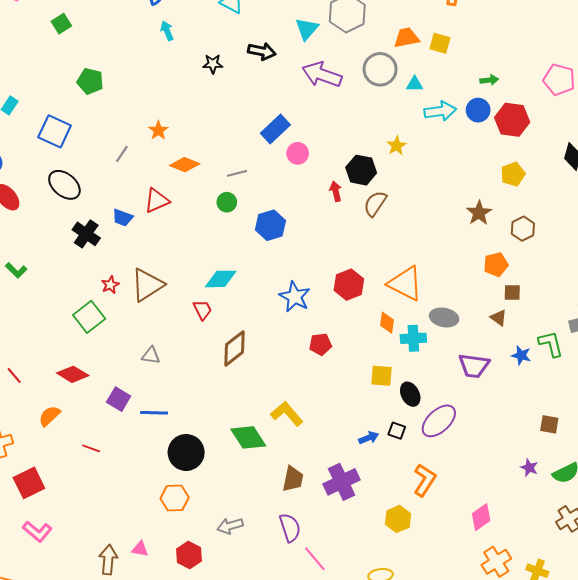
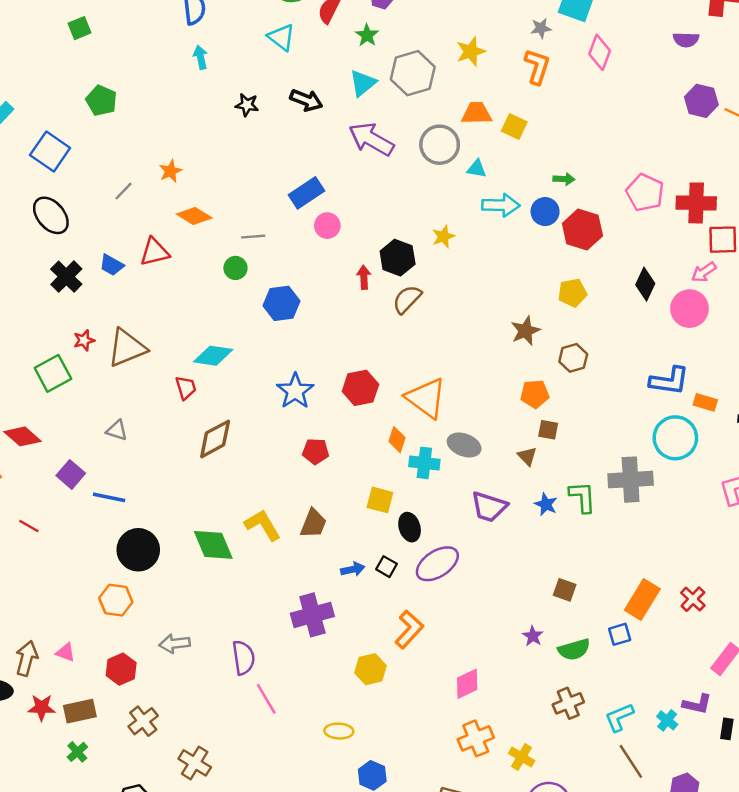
brown trapezoid: (293, 479) -> (313, 523), moved

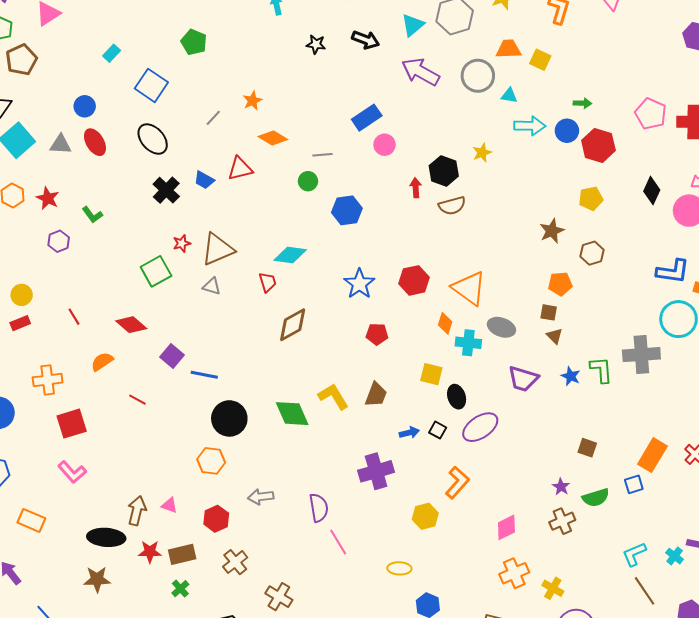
brown semicircle: (407, 299) -> (452, 206), turned -148
gray triangle: (117, 430) -> (212, 286), moved
brown square: (548, 430) -> (549, 312), moved
brown cross: (568, 703) -> (562, 521), moved

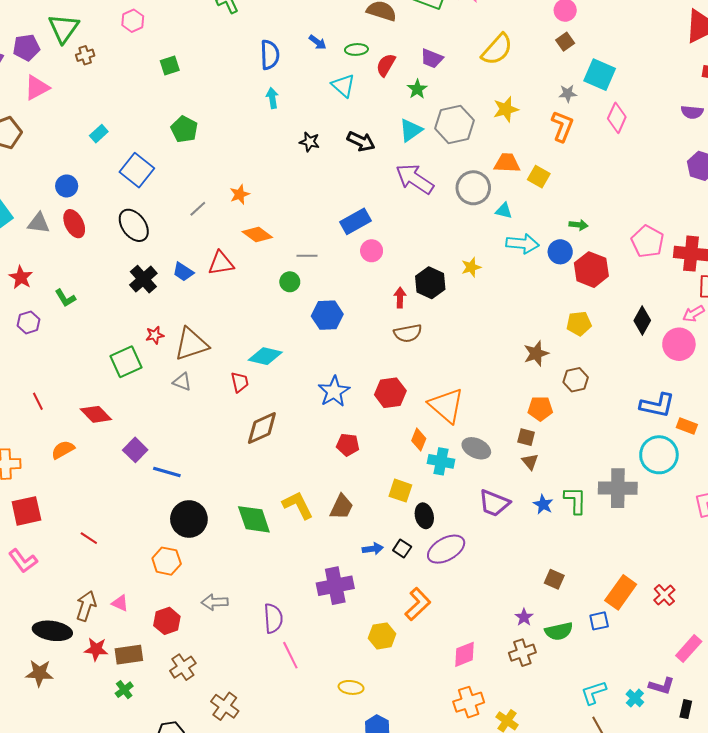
brown semicircle: (452, 206) -> (408, 333), moved
red line: (137, 400) -> (89, 538), moved

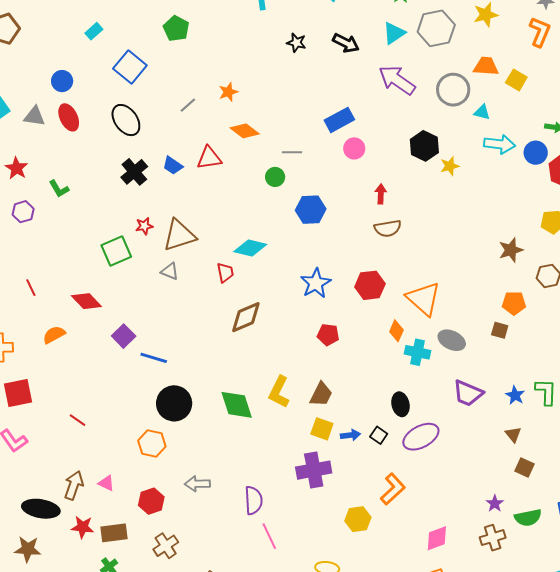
black hexagon: (430, 283) -> (424, 146), moved
brown triangle: (530, 462) -> (513, 434), moved
yellow square: (400, 491) -> (322, 429), moved
yellow L-shape: (298, 505) -> (279, 392), turned -128

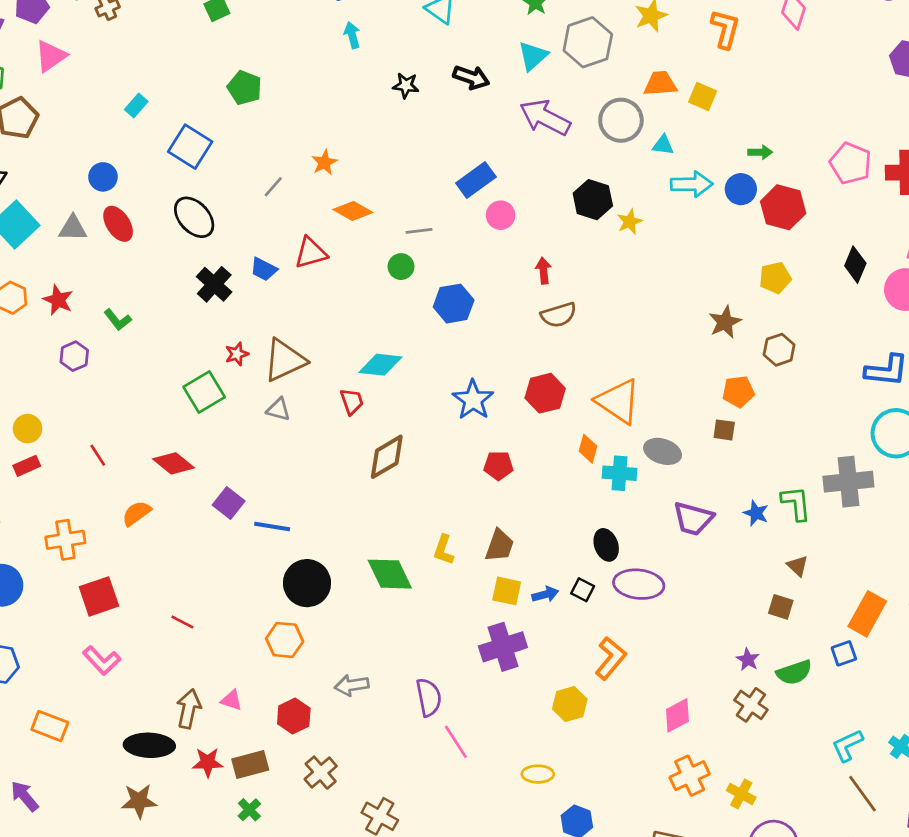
yellow L-shape: (279, 392) -> (444, 550), size x0.7
brown triangle: (513, 434) -> (798, 566), moved
purple ellipse: (421, 437) -> (639, 584), turned 42
brown cross: (493, 538) -> (751, 705), turned -30

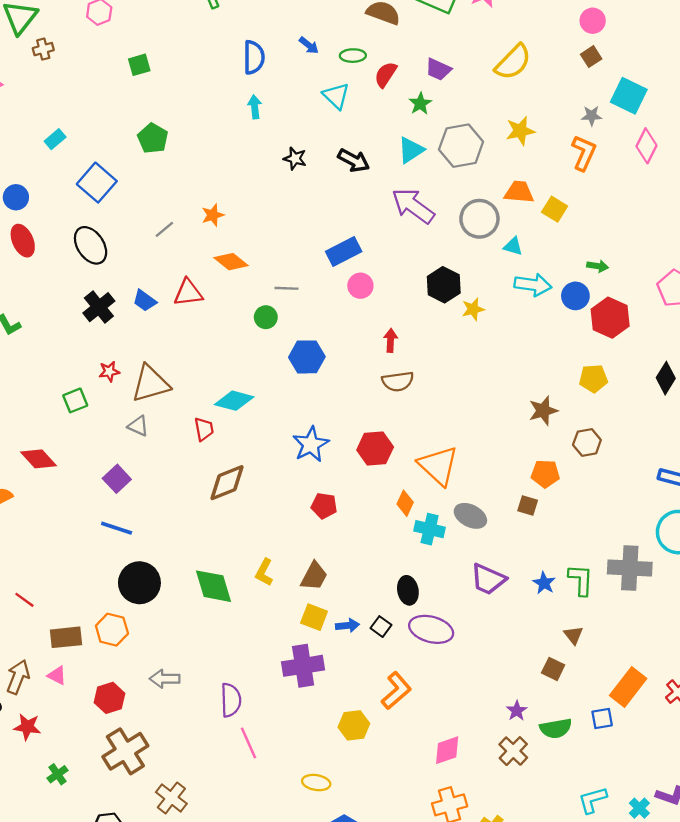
green square: (204, 392) -> (75, 400), size x0.7
purple square: (229, 503) -> (117, 479), moved
brown rectangle: (250, 765) -> (66, 637), moved
brown cross: (321, 773) -> (125, 751), size x1.5

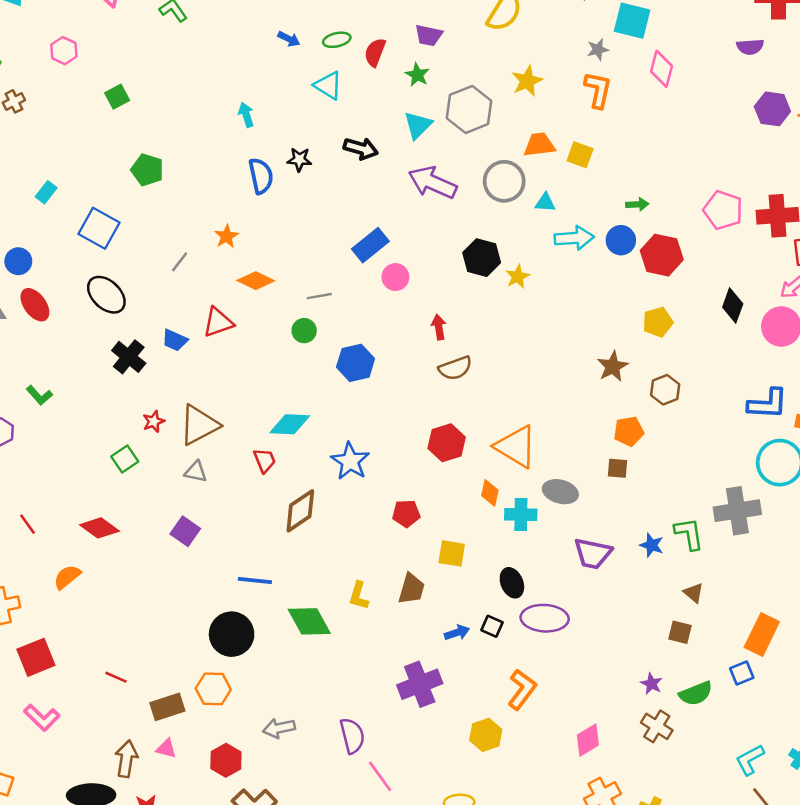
blue semicircle: (254, 57) -> (261, 176), moved
blue star: (311, 444) -> (350, 461), moved
blue line: (117, 528) -> (255, 580), moved
yellow square: (314, 617) -> (452, 553), moved

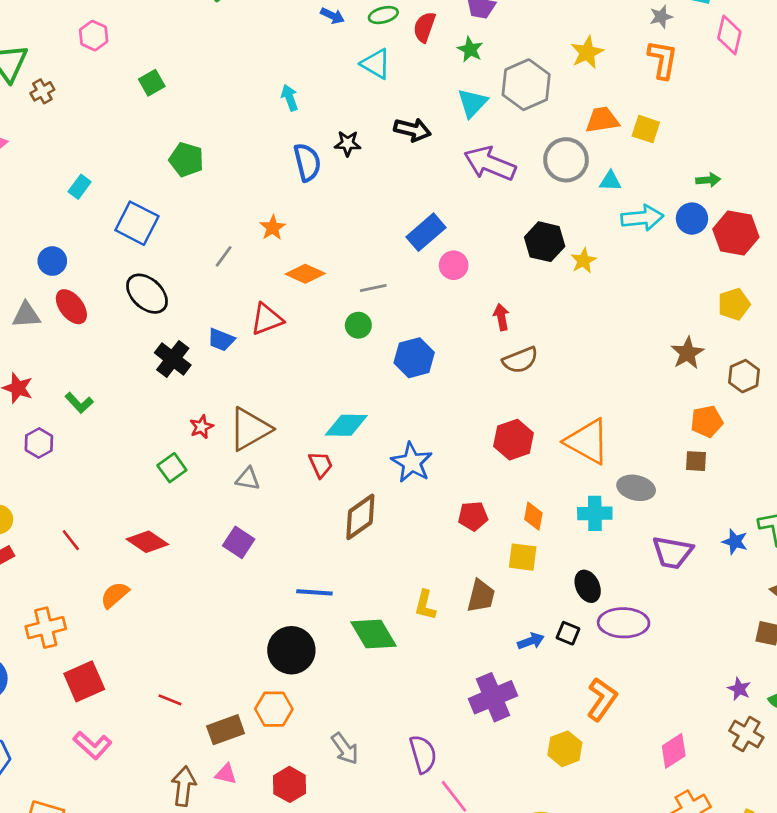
orange diamond: (490, 493) -> (533, 516), moved
gray arrow: (279, 728) -> (345, 749), turned -112

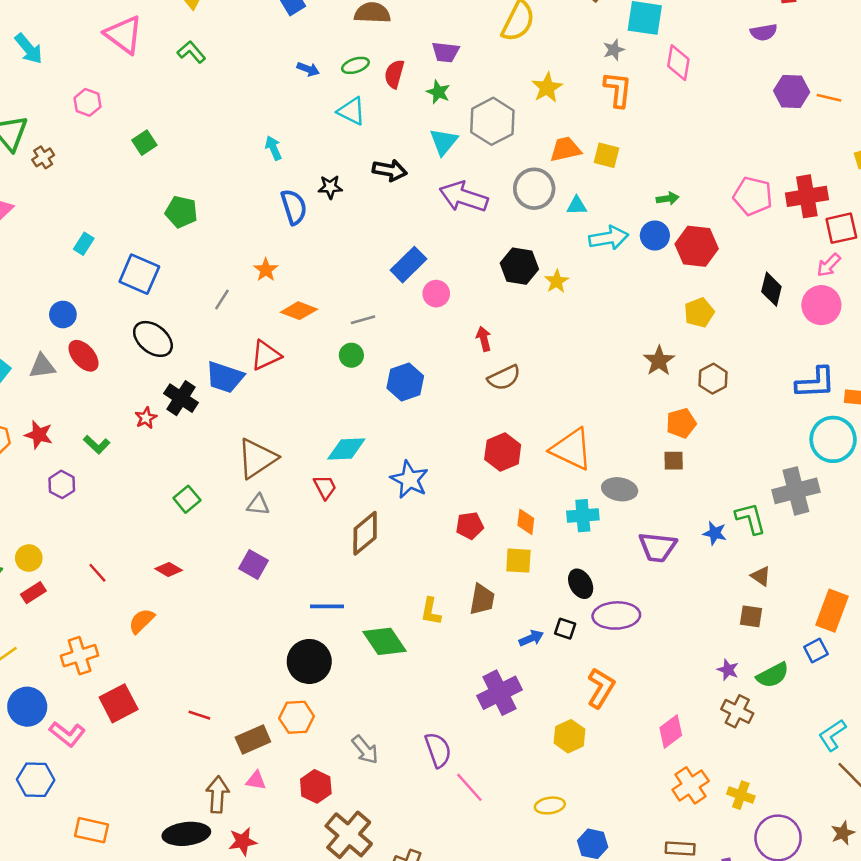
blue trapezoid: (221, 340) -> (225, 377), size x1.5
red star: (201, 427) -> (146, 418), moved
red diamond: (147, 542) -> (169, 570), size x0.7
pink L-shape: (92, 745) -> (67, 734), moved

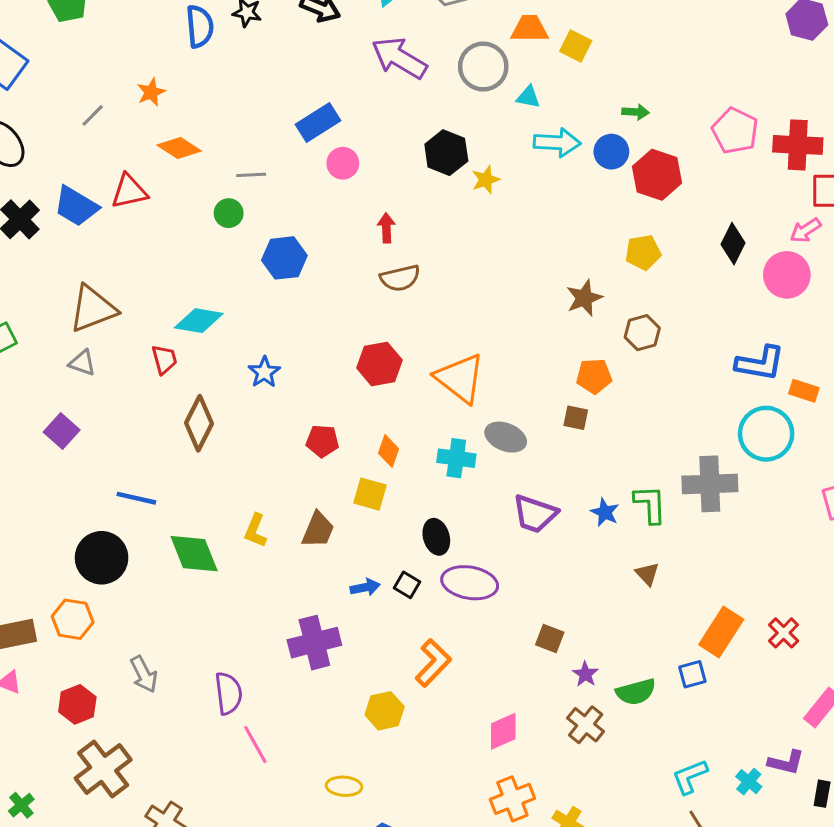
blue star: (409, 480) -> (264, 372), size x0.7
brown diamond: (365, 533) -> (199, 423), turned -36
brown square: (751, 616) -> (550, 638), moved

